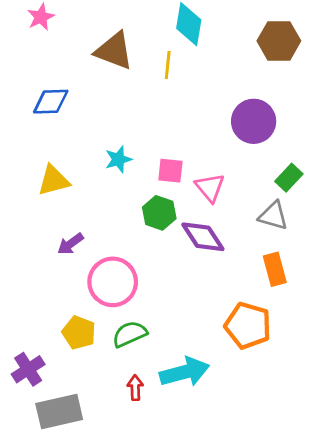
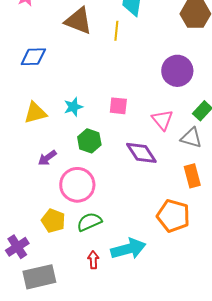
cyan star: (118, 159) -> (73, 107), moved
pink triangle: (210, 188) -> (162, 120), moved
green hexagon: (159, 213) -> (89, 141), moved

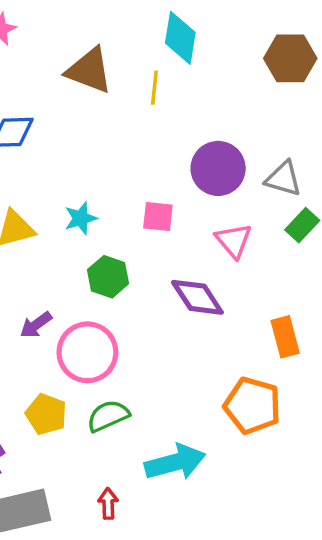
purple circle: (177, 71) -> (218, 168), moved
gray triangle: (191, 138) -> (283, 179), moved
purple arrow: (47, 158) -> (36, 325), moved
red arrow: (93, 260) -> (108, 504), moved

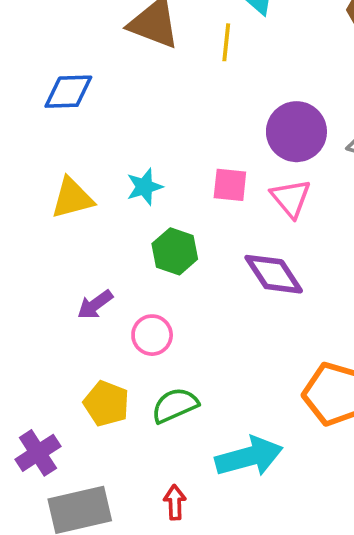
pink triangle: (234, 241) -> (291, 198), moved
pink circle: (87, 352) -> (152, 335), size x0.6

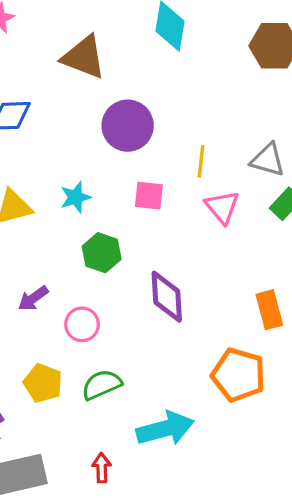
yellow line: (226, 42) -> (201, 161), moved
purple circle: (296, 132) -> (128, 126), moved
pink triangle: (291, 198) -> (222, 207), moved
purple diamond: (274, 274) -> (167, 297), moved, turned 30

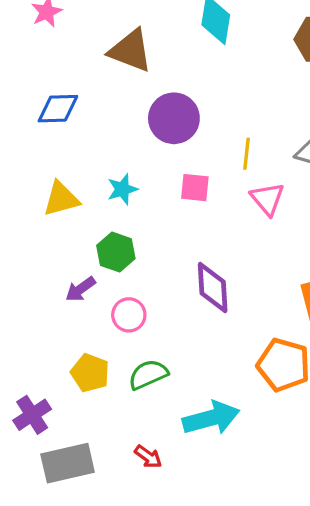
green hexagon: (102, 253) -> (116, 252), moved
red arrow: (102, 468) -> (148, 457), turned 128

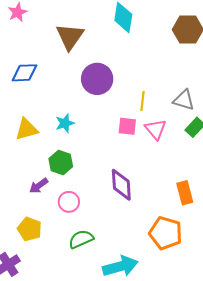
brown triangle: (130, 51) -> (70, 37), turned 44
pink square: (195, 188) -> (127, 126), moved
yellow pentagon: (90, 373) -> (30, 229), moved

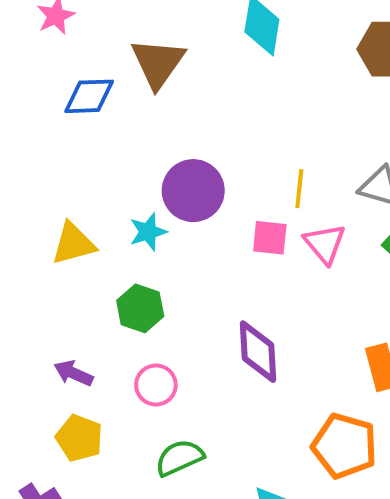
blue diamond: (25, 73) -> (89, 96), moved
purple circle: (97, 79) -> (193, 191), moved
purple arrow: (39, 186) -> (73, 373), moved, turned 60

